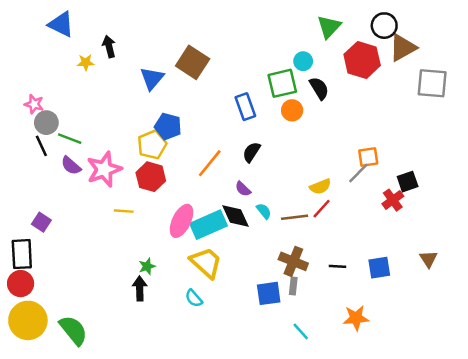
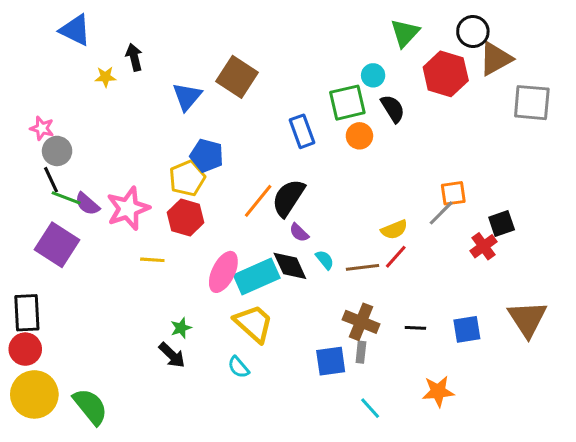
green line: (70, 139) -> (66, 198), moved
black semicircle: (252, 152) -> (288, 198), moved, size x1.5
purple square: (41, 222) -> (57, 245), moved, size x1.8
brown triangle: (428, 259) -> (527, 319), size x1.8
black arrow: (140, 288) -> (172, 355), turned 135

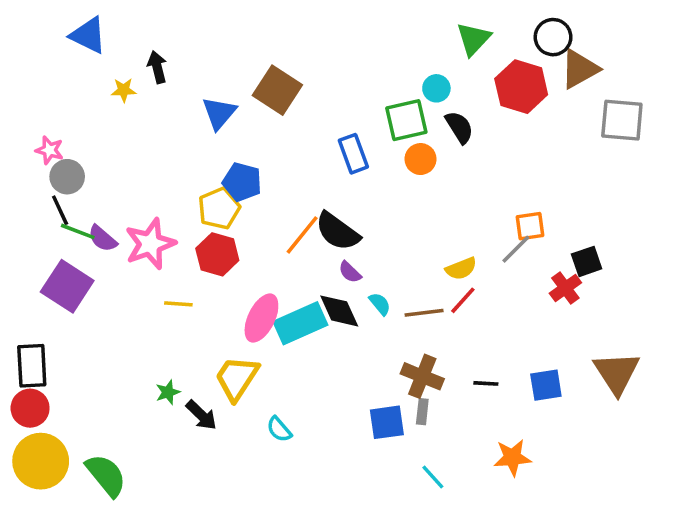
black semicircle: (288, 198) -> (337, 231), turned -87
yellow trapezoid: (254, 323) -> (237, 378), moved, turned -99
green star: (181, 328) -> (168, 392), moved

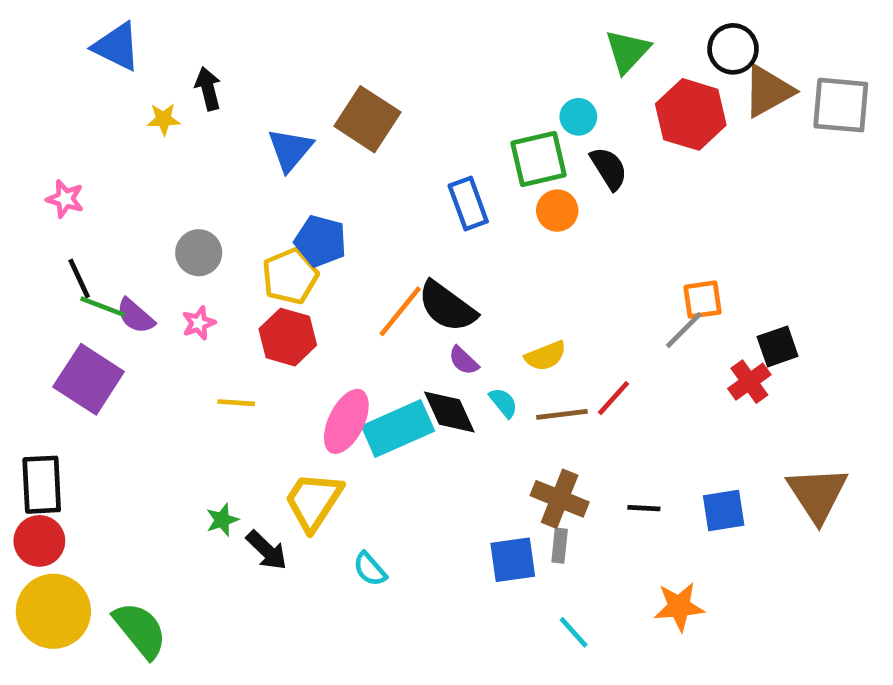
gray square: (622, 120) -> (841, 105), moved
gray circle: (67, 177) -> (199, 253), moved
pink star: (150, 244) -> (199, 323), size x0.5
yellow semicircle: (461, 269) -> (546, 356), moved

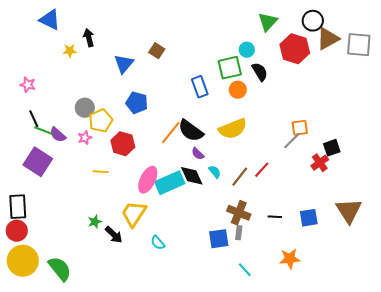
brown square: (367, 119) -> (157, 51), size x0.6
yellow pentagon: (290, 276) -> (101, 121), moved
yellow semicircle: (546, 356) -> (233, 129), moved, size x1.6
brown line: (562, 414) -> (240, 177), turned -45

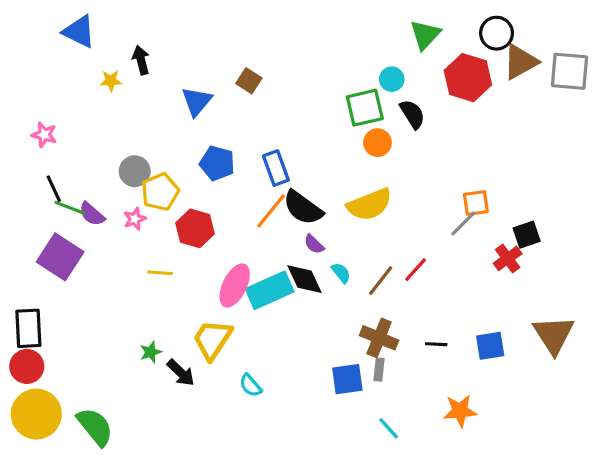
blue rectangle: (200, 87) -> (276, 168), moved

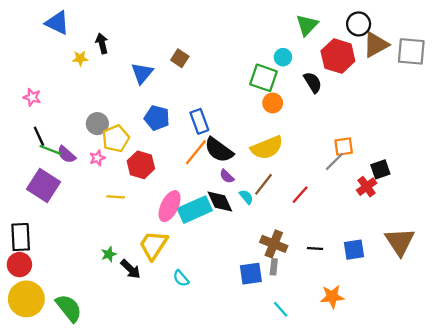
green square: (365, 108) -> (263, 78), turned 32
black semicircle: (412, 114) -> (313, 82), moved
brown line: (381, 281) -> (263, 184), moved

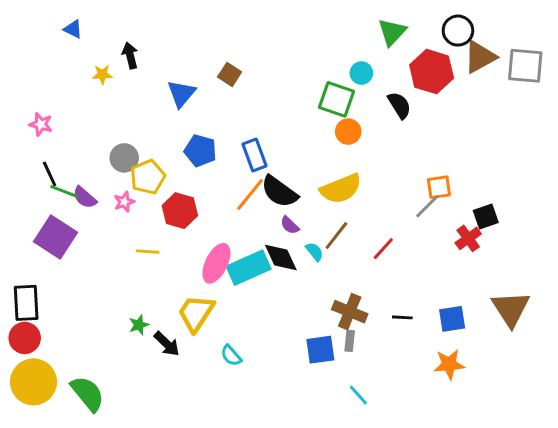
blue triangle: (57, 23) -> (73, 29), size x0.6
orange star: (332, 297) -> (449, 364), moved

